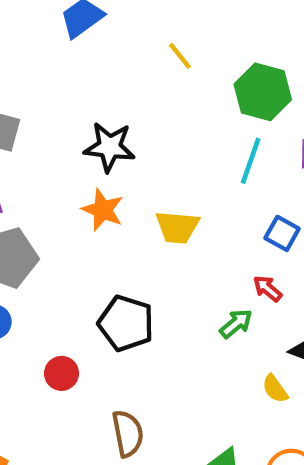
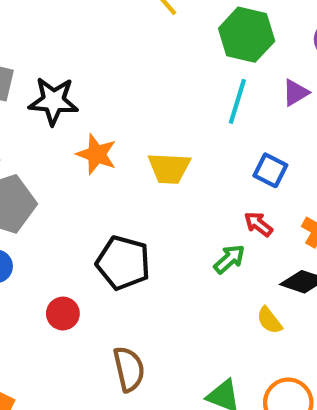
black star: (110, 147) -> (53, 101), moved

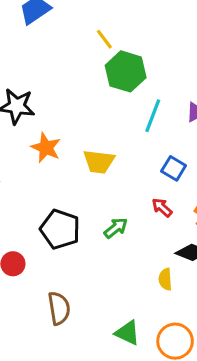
green hexagon: (247, 35) -> (126, 71), moved
green arrow: (229, 259) -> (116, 228), moved
yellow semicircle: (269, 320) -> (165, 279), turned 30

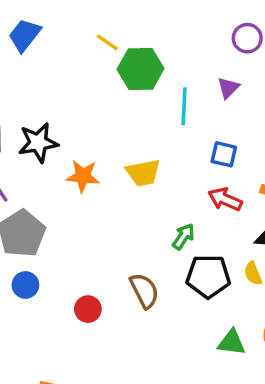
red arrow: (162, 208) -> (225, 199), size x1.4
black pentagon: (60, 229) -> (208, 276), moved
brown semicircle: (59, 308) -> (144, 291), moved

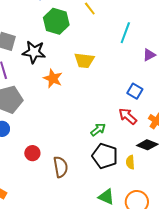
green hexagon: (141, 69) -> (56, 21), moved
cyan line: (184, 106) -> (125, 33), moved
yellow trapezoid: (143, 173) -> (84, 60), moved
brown semicircle: (144, 291) -> (61, 167), moved

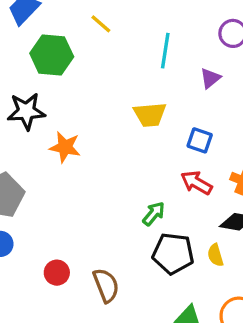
yellow trapezoid: (84, 60) -> (150, 115), moved

